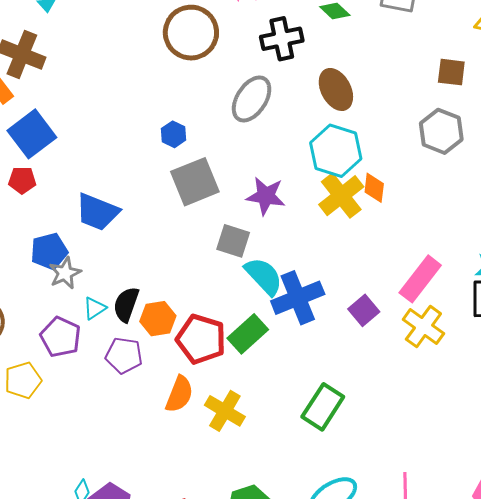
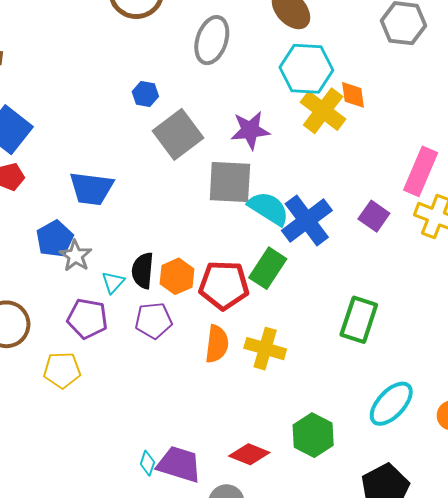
gray square: (233, 241) -> (230, 182), size x1.4
yellow pentagon: (23, 380) -> (62, 370), turned 30

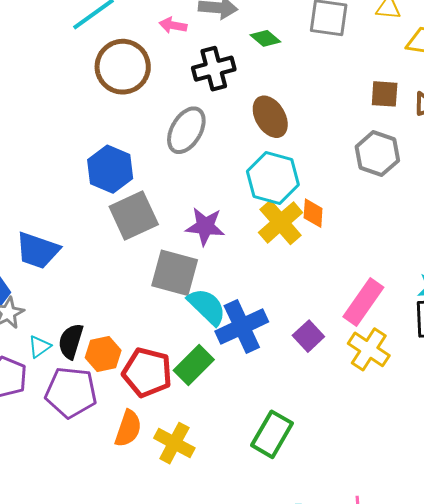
blue hexagon: (145, 94) -> (110, 169), size x1.8
purple pentagon: (153, 320) -> (71, 392), size x1.4

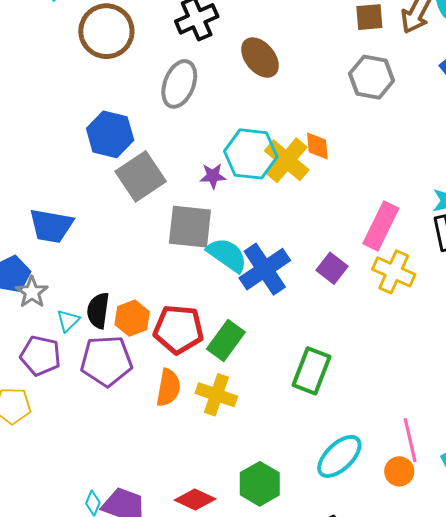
cyan hexagon: (273, 178) -> (251, 154), moved
purple star: (205, 226) -> (213, 176), size x0.7
green rectangle: (194, 365) -> (226, 341), moved

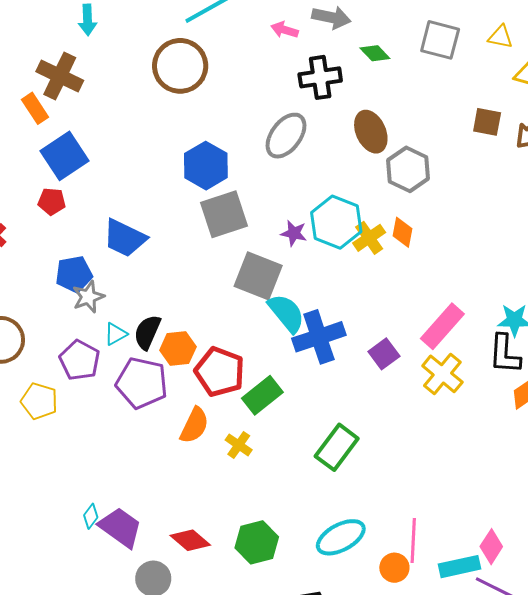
brown circle: (106, 31) -> (180, 66), moved
gray hexagon: (372, 77) -> (408, 169), moved
yellow cross: (287, 160) -> (369, 238), size x0.7
yellow cross: (216, 395) -> (239, 445), size x0.7

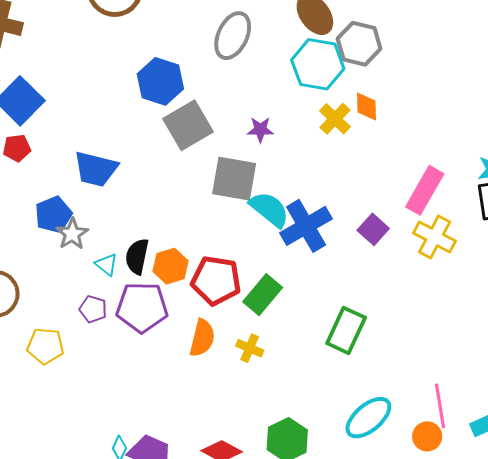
cyan hexagon: (336, 222) -> (318, 64), moved
cyan triangle: (116, 334) -> (106, 265), turned -40
purple pentagon: (80, 360) -> (93, 309), moved, size x0.7

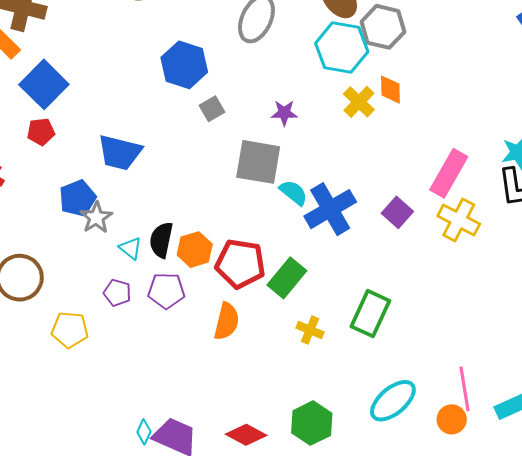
gray square: (188, 125) -> (212, 109), size x0.5
cyan semicircle: (269, 209) -> (293, 193), size x0.7
purple pentagon: (142, 307) -> (166, 291), size x0.7
yellow cross: (250, 348) -> (310, 330), moved

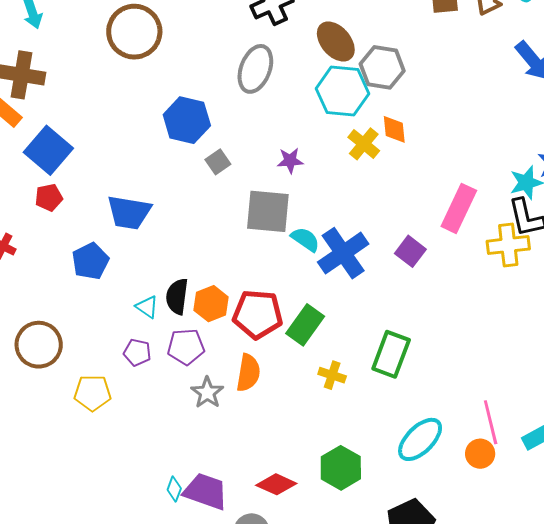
gray star: (96, 218) -> (207, 393), moved
yellow cross: (459, 220) -> (508, 245), moved, turned -30

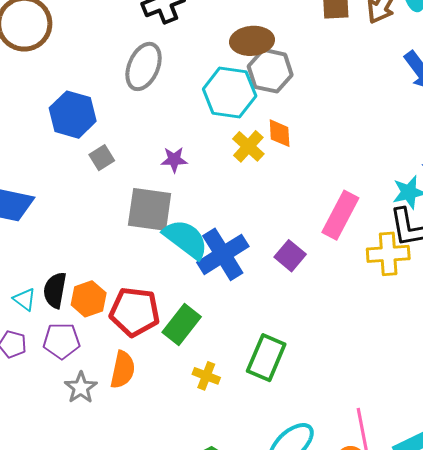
brown ellipse: (336, 42) -> (252, 41), moved, turned -57
cyan semicircle: (305, 239) -> (186, 239), size x1.6

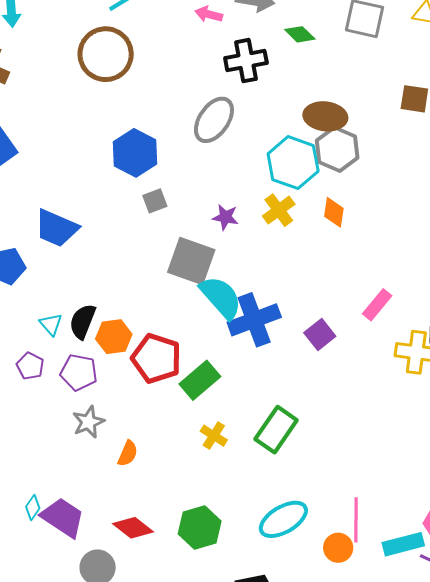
yellow cross: (248, 146) -> (279, 210), moved
pink rectangle: (340, 215) -> (377, 305), size x0.7
orange semicircle: (123, 370) -> (128, 453), moved, size x0.7

